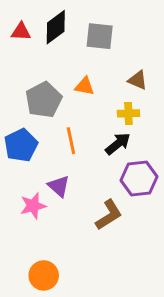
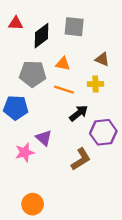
black diamond: (56, 27) -> (42, 36), moved
gray pentagon: (44, 100) -> (33, 74), turned 30
orange line: (71, 141) -> (64, 90), moved, turned -60
black arrow: (118, 144) -> (79, 113), moved
blue pentagon: (21, 145) -> (16, 108), turned 30

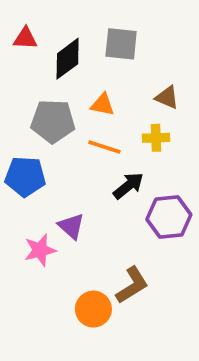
brown L-shape: (81, 159) -> (132, 285), moved
orange circle: (33, 204) -> (93, 309), moved

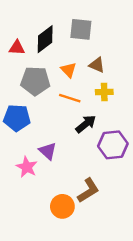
red triangle: (25, 38) -> (17, 48), moved
brown triangle: (167, 97) -> (97, 65), moved
orange triangle: (103, 105) -> (69, 70), turned 35
pink star: (40, 250) -> (27, 167), turned -30

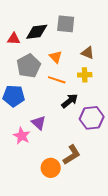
black diamond: (45, 39) -> (37, 32), turned 30
brown triangle: (97, 65) -> (88, 53), moved
gray pentagon: (35, 81) -> (29, 66), turned -30

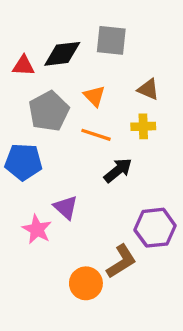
purple hexagon: (92, 118) -> (155, 228), moved

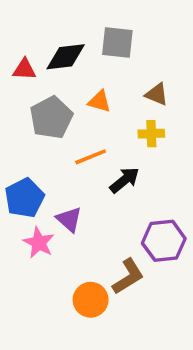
orange triangle: (94, 96) -> (100, 101), turned -30
orange line: (96, 135) -> (91, 157), moved, turned -40
blue pentagon: (23, 162) -> (24, 198), moved, turned -30

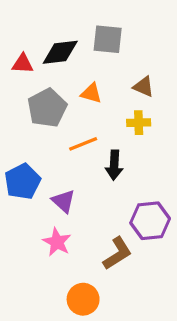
black arrow: (125, 180) -> (114, 165), turned 132
pink star: (39, 243) -> (57, 242), moved
orange circle: (91, 300) -> (83, 299), moved

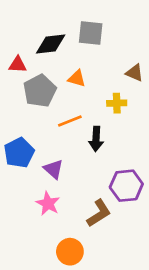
red triangle: (23, 64) -> (18, 65), moved
brown triangle: (144, 87) -> (135, 73), moved

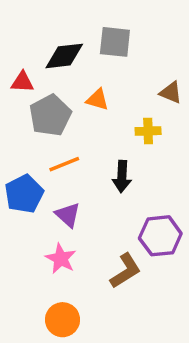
orange line: (70, 121) -> (64, 164), moved
orange circle: (70, 252) -> (62, 320), moved

